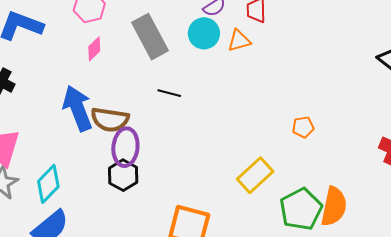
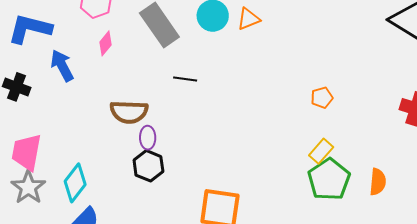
blue arrow: (78, 108) -> (62, 66), moved, size x0.7
purple ellipse: (125, 147) -> (148, 138), size x0.6
yellow rectangle: (255, 175) -> (321, 151), moved, size x0.7
orange semicircle: (334, 206) -> (378, 182), moved, size x0.7

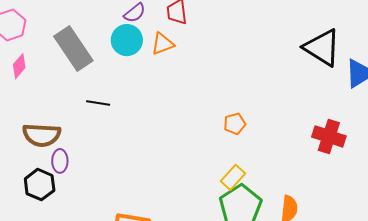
black hexagon: (148, 166) -> (40, 185), moved

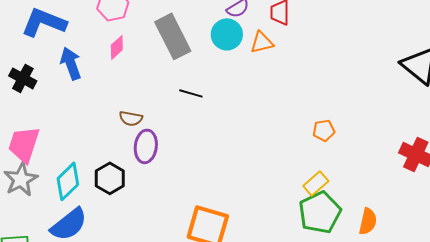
brown semicircle: (42, 135) -> (131, 118), size x0.6
purple ellipse: (60, 161) -> (146, 146), size x1.4
black hexagon: (40, 185) -> (110, 178), moved

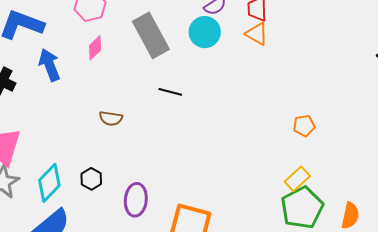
orange triangle: (262, 42) -> (257, 34), moved, turned 45
purple ellipse: (146, 146) -> (136, 200), moved
black hexagon: (110, 178) -> (91, 179), size x0.7

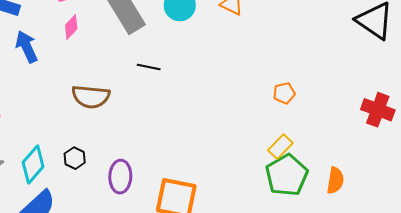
brown semicircle: (111, 118) -> (91, 97), size x1.6

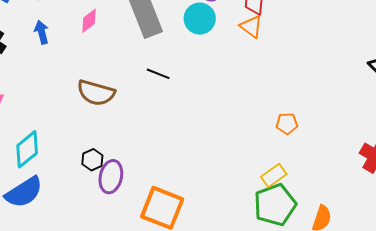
blue arrow: (27, 47) -> (42, 32), size x0.7
black hexagon: (75, 158) -> (92, 160), moved

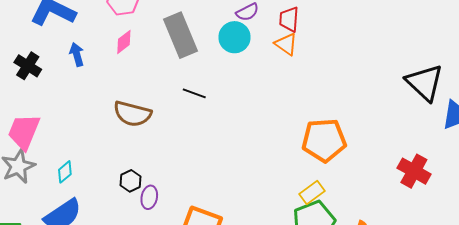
orange pentagon: (287, 124) -> (324, 140), size x2.0
cyan diamond: (27, 149) -> (65, 172), size x0.6
purple ellipse: (111, 177) -> (149, 197), size x0.7

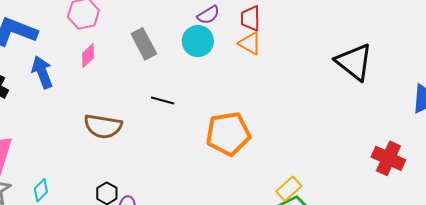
gray rectangle: (180, 35) -> (144, 44), size x0.7
blue arrow: (77, 54) -> (42, 72), size x1.4
black triangle: (425, 83) -> (354, 62), moved
orange pentagon: (324, 140) -> (228, 134), moved

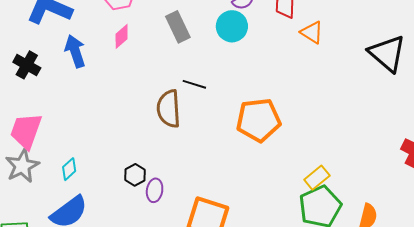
orange triangle: (250, 43) -> (312, 32), moved
brown semicircle: (103, 126) -> (169, 109), moved, turned 75

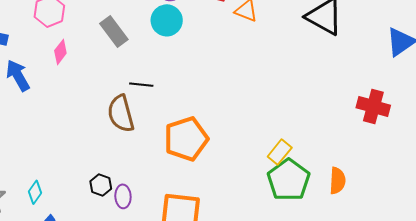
orange pentagon: (258, 120) -> (186, 139), moved

